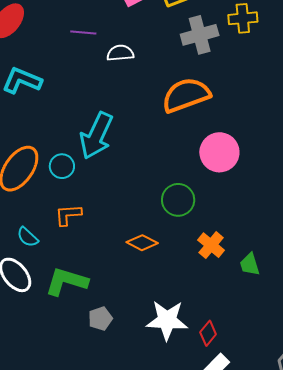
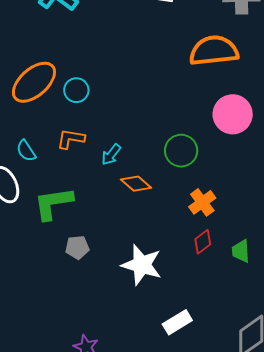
cyan arrow: (96, 136) -> (111, 155), moved, size x0.5
green trapezoid: (250, 264) -> (241, 251), moved
green L-shape: (66, 282) -> (53, 203), turned -39
red diamond: (208, 333) -> (203, 242), moved

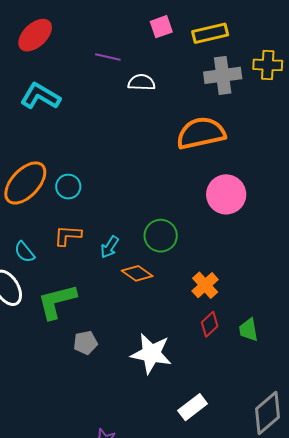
green circle: (181, 151) -> (161, 236), moved

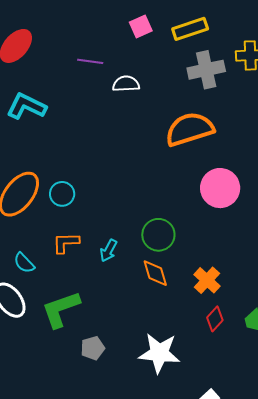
orange diamond: (137, 273) -> (155, 273), moved, turned 44

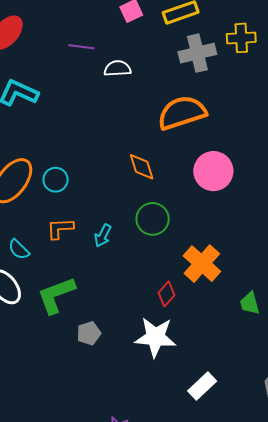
orange diamond: (155, 273) -> (142, 167), moved
orange cross: (207, 280) -> (202, 264), size x1.4
red diamond: (215, 319) -> (167, 294), moved

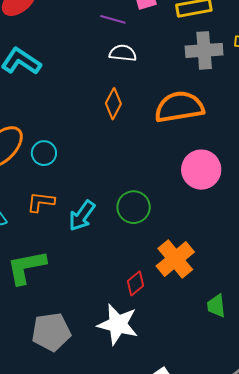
purple line: (81, 47) -> (113, 19), moved
orange diamond: (142, 167) -> (113, 104), moved, turned 36
cyan arrow: (103, 236) -> (82, 216), size x1.4
gray pentagon: (89, 333) -> (51, 332), moved, size x1.6

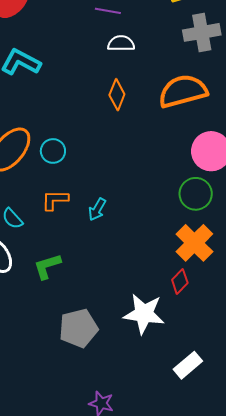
green circle: (134, 207) -> (196, 194), moved
cyan arrow: (82, 216) -> (97, 209), size x0.7
green L-shape: (26, 267) -> (47, 266), size x0.7
red diamond: (136, 283) -> (180, 281), moved

